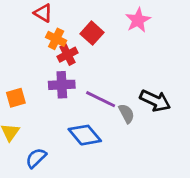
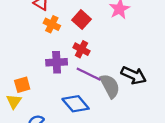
red cross: (68, 55) -> (81, 49), moved, turned -35
orange square: (16, 98) -> (22, 85), moved
gray semicircle: (126, 114) -> (110, 86), size x1.5

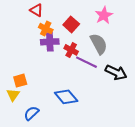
purple cross: (57, 62) -> (50, 42), moved
purple line: (89, 74) -> (86, 62), moved
gray semicircle: (110, 86) -> (99, 44), moved

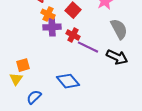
gray semicircle: (99, 44) -> (119, 29), moved

